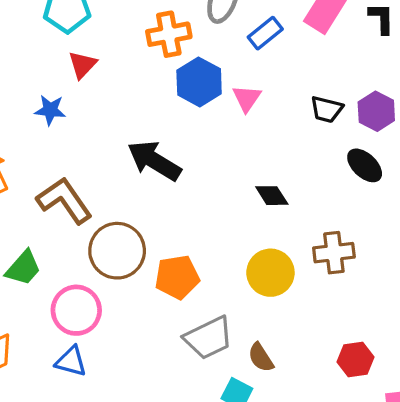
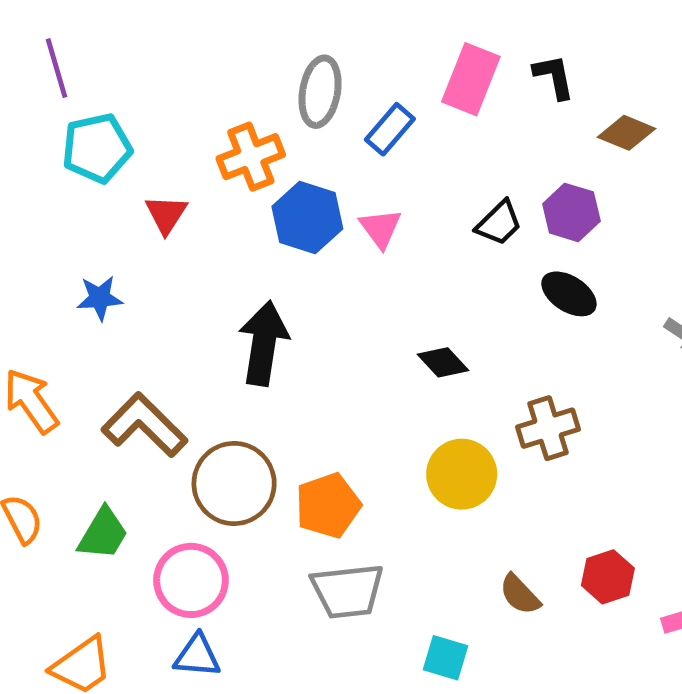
red triangle: (82, 65) -> (166, 214), moved
black trapezoid: (327, 109) -> (499, 223), turned -48
black arrow: (154, 161) -> (264, 343), turned 78
gray trapezoid: (209, 338) -> (348, 591), moved, turned 30
brown semicircle: (261, 357) -> (520, 594), moved

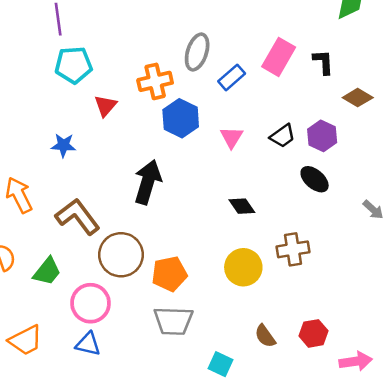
pink triangle: (381, 228) -> (232, 137), moved

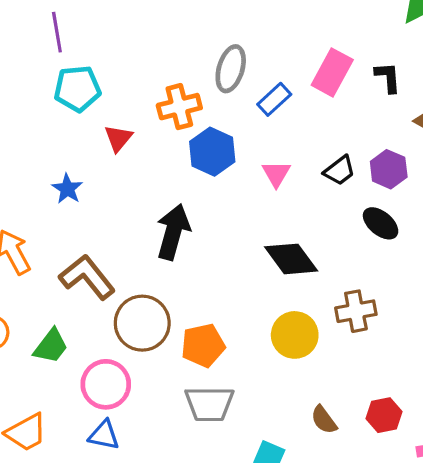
blue star: (63, 145) -> (67, 189), turned 30
black diamond: (242, 206) -> (291, 259), size x1.6

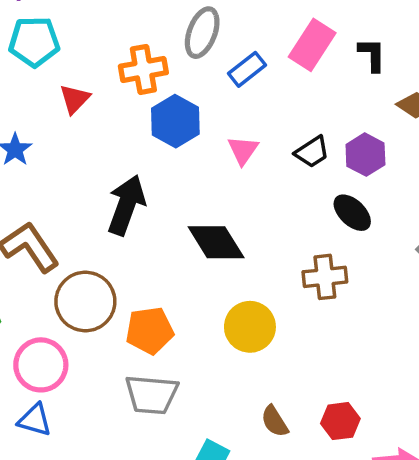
black diamond: (291, 259) -> (216, 242), moved
brown cross: (356, 311) -> (325, 277), moved

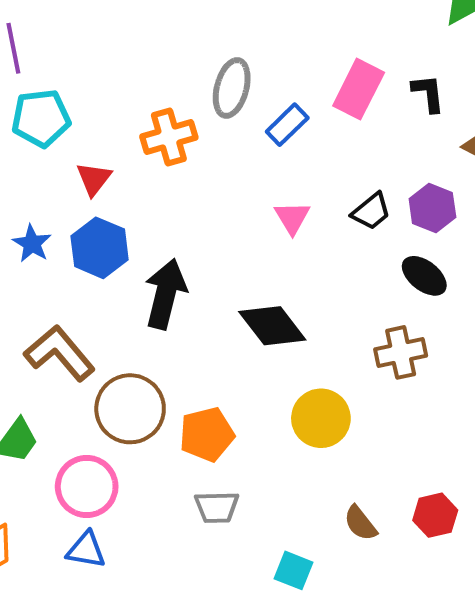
blue hexagon: (175, 121) -> (100, 248), moved
gray trapezoid: (152, 395) -> (217, 507), size x0.7

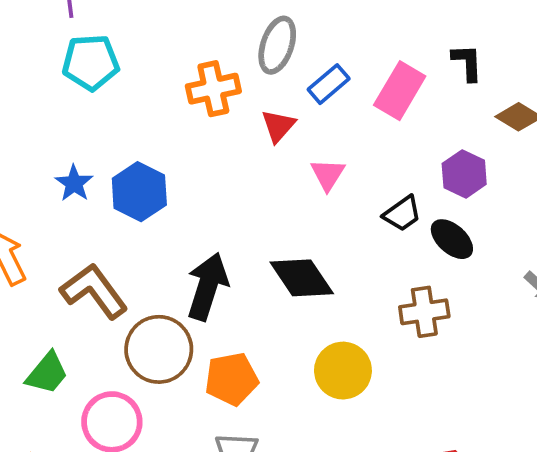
pink rectangle: (359, 89) -> (400, 91), moved
red triangle: (94, 179) -> (278, 126), moved
black trapezoid: (371, 211) -> (402, 214), moved
black arrow: (165, 294) -> (207, 286), moved

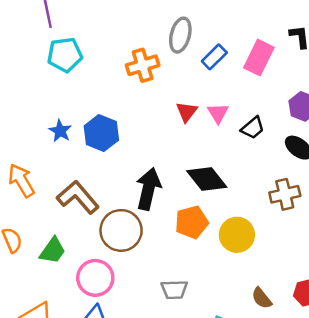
red triangle: (278, 126) -> (187, 112), moved
black trapezoid: (402, 214) -> (253, 128), moved
orange pentagon: (231, 379) -> (192, 222), moved

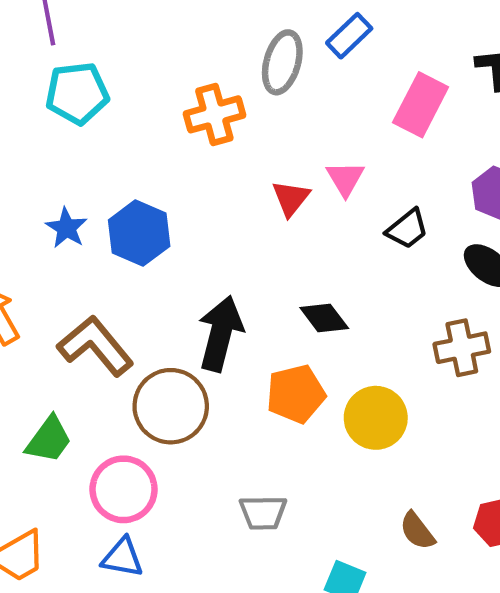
blue rectangle: (214, 57) -> (349, 36), moved
pink triangle: (218, 113) -> (345, 179), moved
black diamond: (207, 179) -> (324, 318), size x0.7

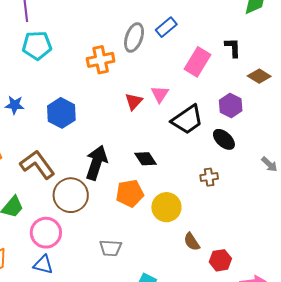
blue star: (66, 228) -> (15, 105), moved, turned -30
black trapezoid: (407, 229) -> (187, 120), size x1.6
brown cross: (462, 348) -> (209, 177), size x0.7
brown semicircle: (417, 531) -> (192, 242), moved

